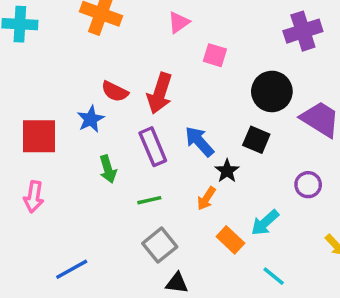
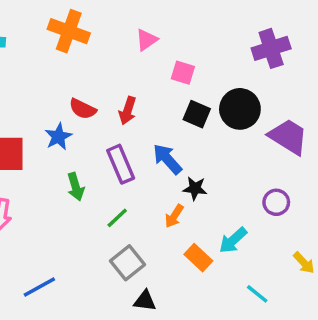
red arrow: (160, 93) -> (128, 111), size x0.7
black square: (256, 140) -> (197, 114), moved
black star: (227, 171) -> (195, 188), turned -30
green line: (149, 200) -> (117, 218), turned -30
cyan line: (274, 276) -> (257, 294), moved

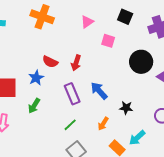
black square: (197, 114) -> (125, 17), moved
green arrow: (76, 187) -> (34, 106), moved, turned 49
black star: (195, 188) -> (126, 108), moved

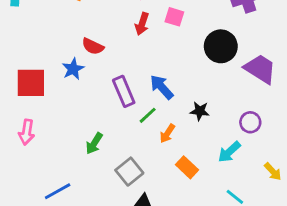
red arrow: (76, 63) -> (142, 24), moved
green arrow: (34, 106) -> (94, 143), moved
green line: (70, 125) -> (148, 115), moved
cyan arrow: (137, 138) -> (229, 152), moved

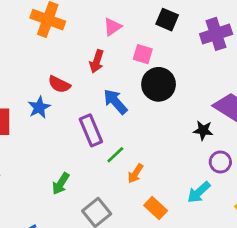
red arrow: (142, 24) -> (97, 61), moved
black circle: (221, 46) -> (159, 84), moved
blue arrow: (162, 87) -> (115, 102), moved
black star: (200, 111) -> (203, 130), moved

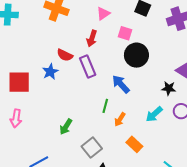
blue arrow: (115, 102) -> (121, 84), moved
purple rectangle: (91, 130) -> (88, 66), moved
green line: (115, 155) -> (105, 106), turned -32
cyan arrow: (199, 192) -> (154, 114), moved

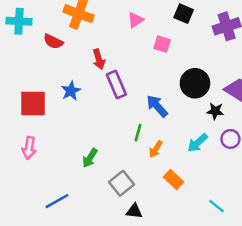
red arrow: (92, 38) -> (99, 59), moved, turned -35
red semicircle: (65, 55) -> (53, 41), moved
black circle: (136, 55) -> (195, 83), moved

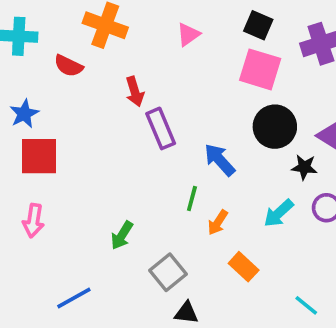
pink square: (162, 44) -> (260, 69), moved, size x1.6
blue star: (71, 91) -> (24, 114), moved

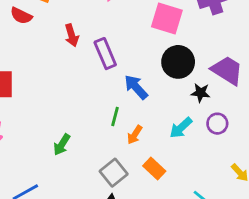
purple rectangle: (161, 128) -> (105, 54), moved
gray square: (168, 272) -> (114, 173), moved

